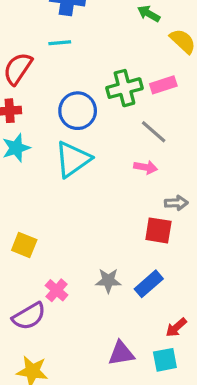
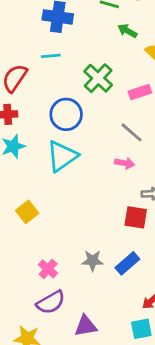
green cross: (124, 88) -> (98, 78), moved, turned -32
yellow square: (24, 245) -> (27, 212), moved, turned 30
purple semicircle: (29, 316) -> (51, 302), moved
purple triangle: (121, 353) -> (86, 326), moved

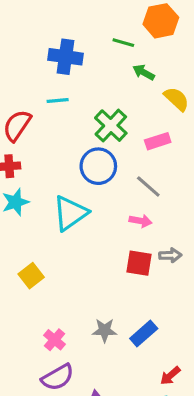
blue circle: (66, 114) -> (98, 166), moved
red square: (136, 217) -> (139, 263), moved

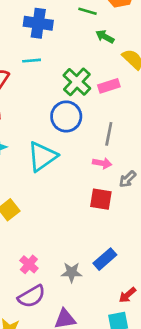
pink rectangle: (158, 141) -> (109, 86), moved
gray line: (148, 187) -> (109, 134), turned 60
gray arrow: (170, 255) -> (127, 179), moved, turned 138
gray star: (105, 330) -> (72, 272), moved

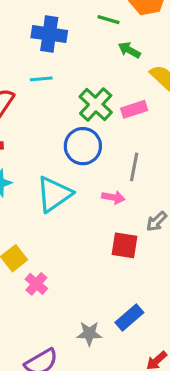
pink arrow: (102, 163) -> (113, 197), moved
pink cross: (29, 264) -> (36, 284), moved

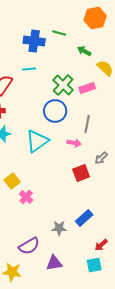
green line: (108, 20) -> (59, 33), moved
red square: (125, 245) -> (81, 173), turned -30

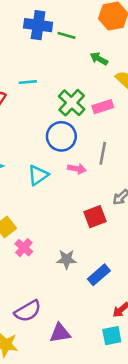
blue cross: (34, 41) -> (38, 25), moved
cyan triangle: (37, 141) -> (38, 175), size x0.7
pink arrow: (74, 143) -> (77, 169), moved
gray star: (59, 228) -> (67, 259), moved

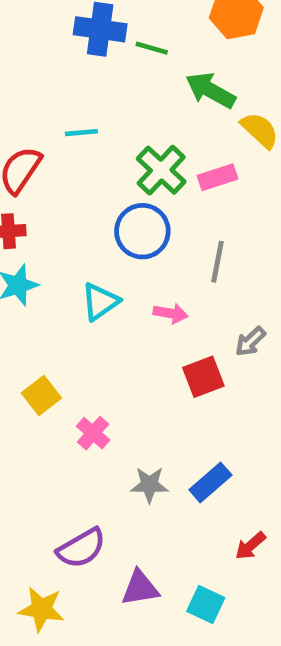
green arrow: (99, 59) -> (210, 90), size x1.5
pink arrow: (77, 169) -> (171, 313), moved
pink cross: (24, 248) -> (93, 433), moved
gray star: (67, 259) -> (149, 485), moved
cyan square: (112, 336) -> (206, 604), moved, turned 36

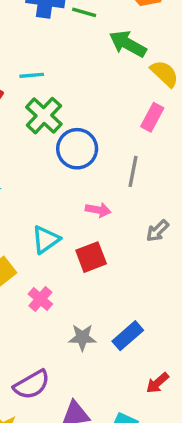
green cross: (161, 170) -> (44, 116), moved
pink rectangle: (218, 177) -> (152, 117), moved, turned -44
cyan triangle: (100, 302) -> (46, 240), moved
red square: (203, 377) -> (91, 257), moved

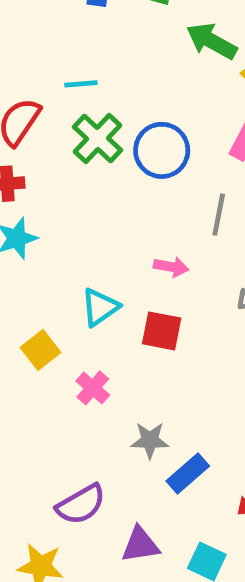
blue circle: (77, 149) -> (162, 150), moved
red square: (91, 257) -> (162, 331), turned 32
blue rectangle: (128, 336) -> (188, 474), moved

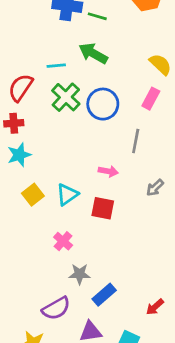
green arrow: (212, 41) -> (93, 53), moved
yellow square: (41, 350) -> (33, 195), moved
gray star: (150, 440) -> (80, 274), moved
blue rectangle: (188, 474) -> (104, 295), moved

